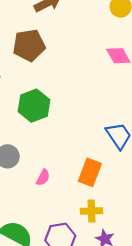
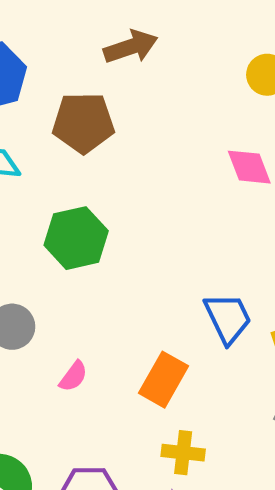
yellow cross: (92, 211) -> (183, 453), moved

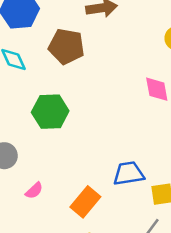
blue trapezoid: (228, 318) -> (129, 173), turned -84

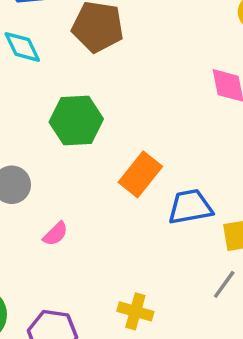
orange rectangle: (85, 202) -> (140, 174), moved

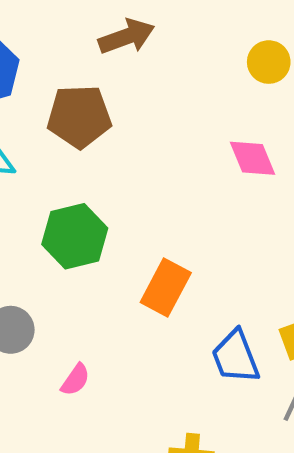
blue trapezoid: (190, 207) -> (236, 357), moved, turned -90

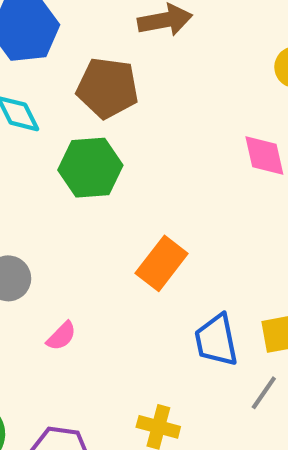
green hexagon: (75, 236) -> (90, 168), moved

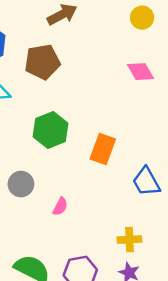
green hexagon: (90, 168) -> (51, 130), moved

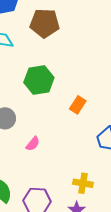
orange rectangle: (103, 149) -> (78, 105), size x0.7

